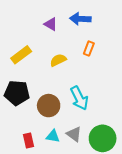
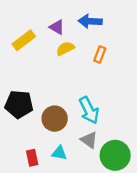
yellow rectangle: (21, 55) -> (24, 40), moved
yellow semicircle: (58, 60) -> (65, 49), moved
gray triangle: (74, 134) -> (89, 140), moved

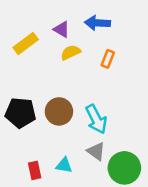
brown circle: (55, 119) -> (59, 111), moved

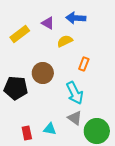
yellow semicircle: (71, 52) -> (65, 41), moved
orange rectangle: (108, 59) -> (84, 64), moved
brown circle: (59, 111) -> (43, 73), moved

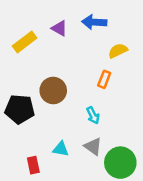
yellow semicircle: (65, 41) -> (118, 51), moved
cyan arrow: (75, 93) -> (93, 115), size x0.6
cyan triangle: (50, 129) -> (61, 149), moved

